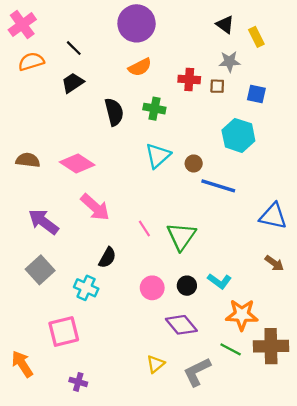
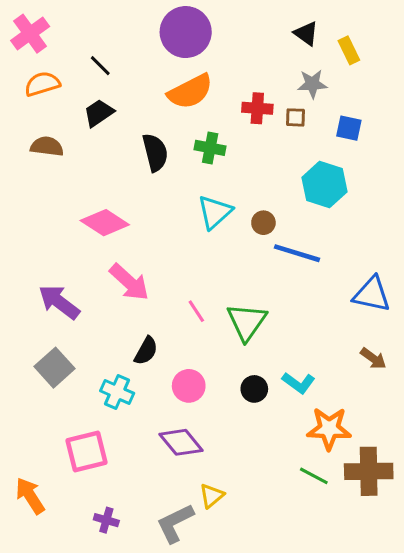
orange semicircle: (140, 67) -> (190, 92), size x1.4
brown semicircle: (28, 160) -> (47, 146), moved
pink circle: (152, 288) -> (189, 386), moved
purple diamond: (181, 325) -> (181, 442), moved
gray L-shape: (197, 372) -> (175, 523), moved

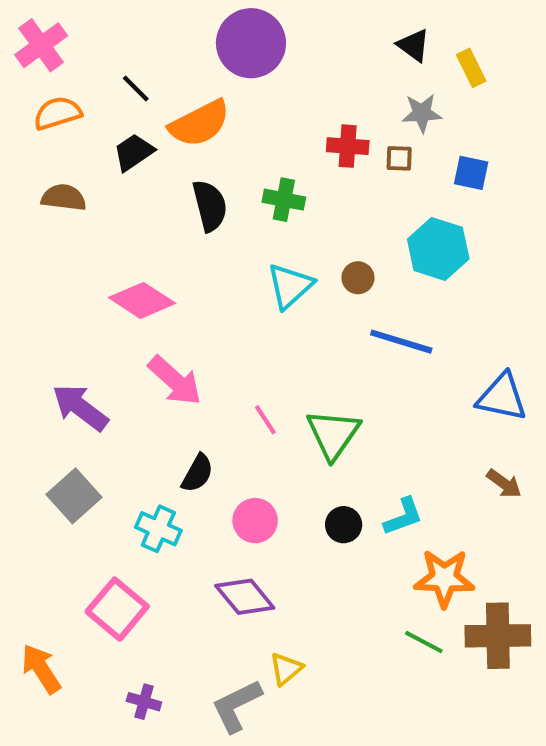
orange semicircle: (190, 92) -> (200, 123), moved
brown circle: (263, 223) -> (358, 278), moved
cyan L-shape: (299, 383) -> (403, 516), turned -56
pink square: (87, 451) -> (117, 609), turned -36

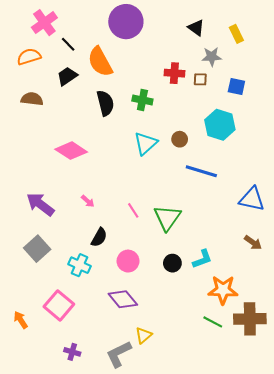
pink cross: (41, 45) -> (44, 23), moved
black triangle: (414, 45) -> (196, 28), moved
orange semicircle: (200, 123) -> (100, 62), turned 88
pink arrow: (175, 381) -> (88, 201), moved, size x0.5
orange arrow: (41, 669) -> (21, 320), moved, size x0.7

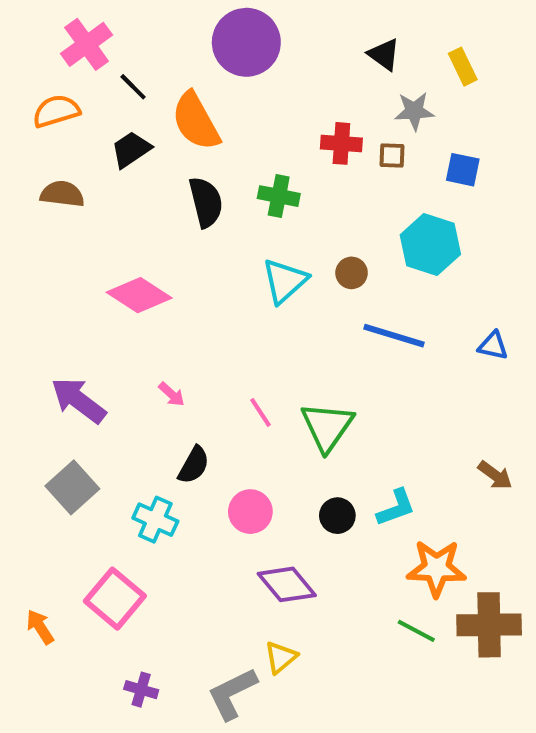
blue triangle: (252, 199) -> (493, 346), moved, size x0.6
purple diamond: (123, 299) -> (287, 584), moved

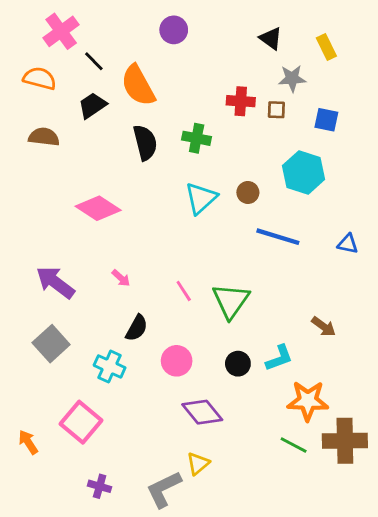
purple circle: (246, 42) -> (174, 30), size x0.6
orange semicircle: (56, 111) -> (40, 78), turned 32
brown arrow: (495, 475) -> (323, 327), moved

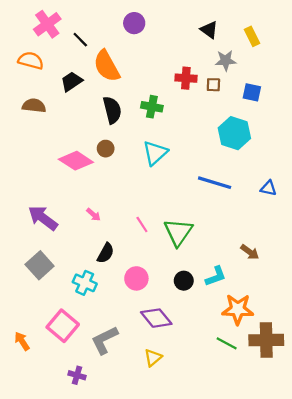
black line: (94, 61) -> (80, 40), moved
brown circle: (248, 192) -> (106, 149), moved
gray L-shape: (164, 489) -> (104, 340), moved

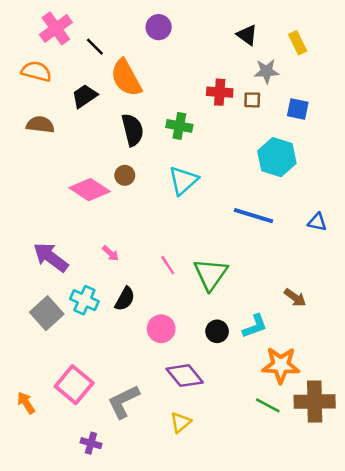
cyan cross: (85, 283) -> (84, 300), moved

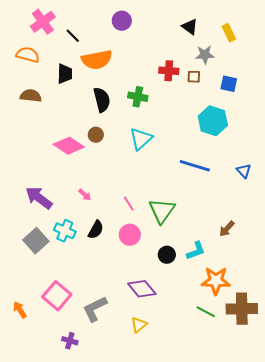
orange semicircle: (126, 78) -> (97, 60), turned -72
black trapezoid: (84, 96) -> (65, 74), turned 125
blue triangle: (317, 222) -> (244, 171), turned 35
brown arrow: (295, 298) -> (227, 229), turned 96
pink circle: (161, 329) -> (130, 235), moved

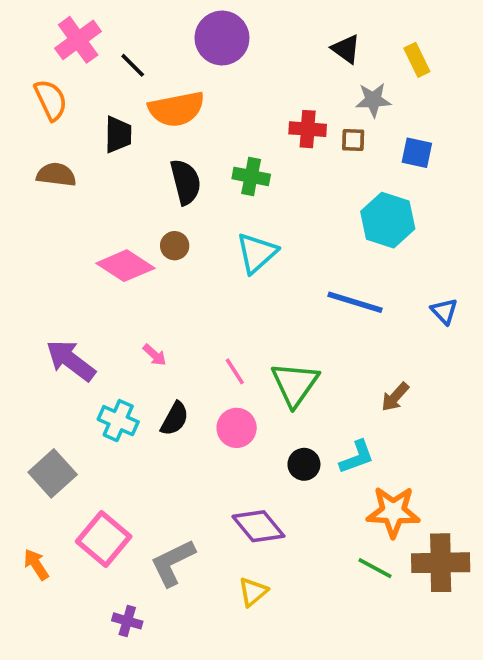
purple circle: (122, 21) -> (222, 38), size x1.5
orange semicircle: (28, 55) -> (51, 100), turned 50
brown arrow: (227, 229) -> (395, 397), moved
gray square: (36, 241) -> (53, 473), moved

